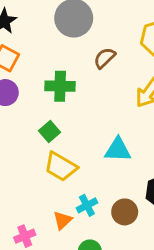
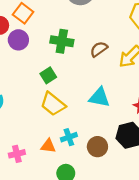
brown semicircle: (105, 58) -> (99, 49), moved
orange triangle: (63, 220) -> (48, 146), turned 42

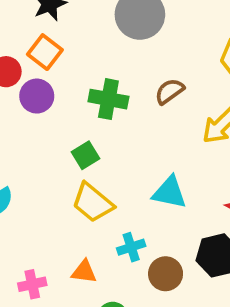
brown semicircle: (99, 49) -> (169, 91), moved
cyan cross: (69, 137) -> (131, 247), moved

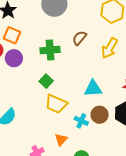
cyan cross: (131, 247) -> (81, 121), turned -32
orange triangle: (84, 272) -> (61, 139), turned -40
brown circle: (166, 274) -> (100, 115), moved

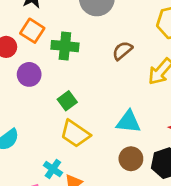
green cross: (50, 50) -> (65, 46), moved
purple circle: (14, 58) -> (29, 74), moved
cyan cross: (81, 121) -> (53, 169), moved

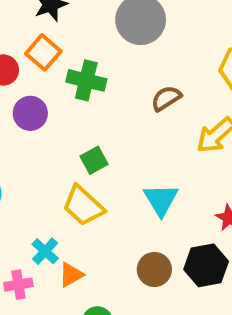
green square: (67, 101) -> (94, 160), moved
cyan triangle: (129, 122) -> (161, 200), turned 44
brown circle: (131, 159) -> (154, 269), moved

